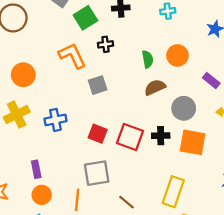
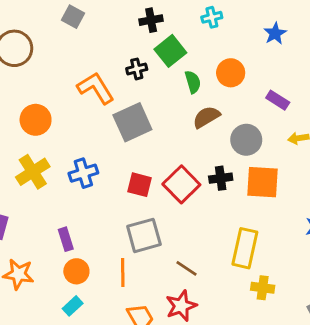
green square: (85, 18) -> (170, 51), moved
gray square: (98, 85) -> (132, 122), size x1.5
red square: (130, 137) -> (181, 184), turned 32

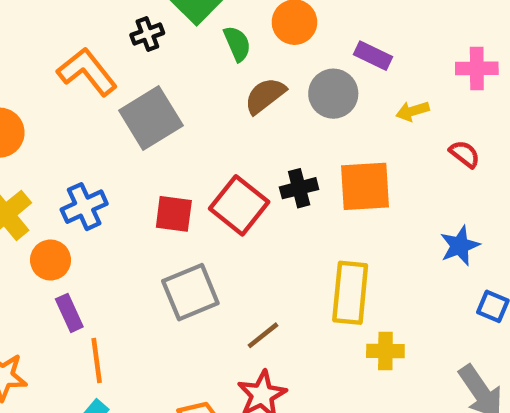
gray circle: (246, 140) -> (333, 94), moved
brown line: (186, 268) -> (263, 335), turned -65
orange circle: (76, 271) -> (51, 260), moved
orange line: (123, 273) -> (97, 360), moved

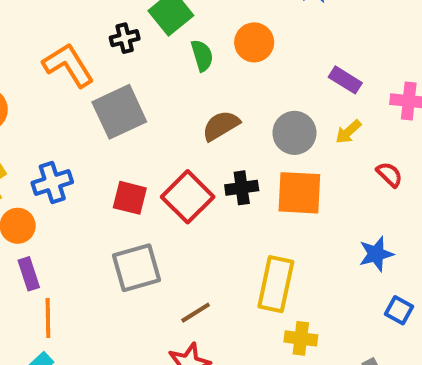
purple rectangle: (373, 56) -> (345, 80), moved
gray circle: (333, 94) -> (294, 133), moved
brown semicircle: (265, 96) -> (221, 126), moved
yellow arrow: (413, 111) -> (348, 132), turned -32

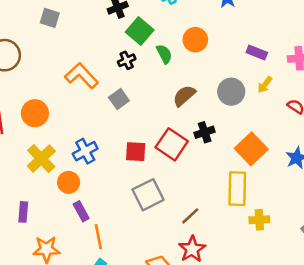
black cross: (125, 38) -> (127, 60), moved
gray square: (119, 112) -> (119, 99), size x0.6
orange square: (299, 193) -> (251, 149), moved, turned -36

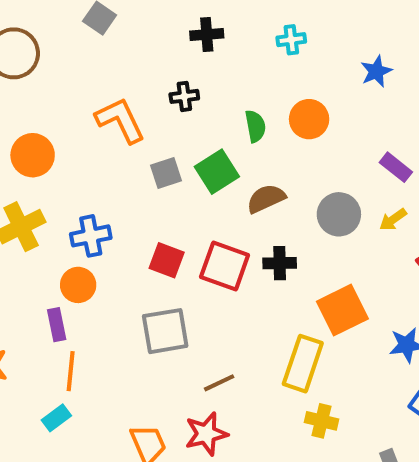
green square: (140, 31) -> (217, 172), moved
black cross: (127, 60) -> (184, 96), moved
red square: (172, 144) -> (225, 266), turned -32
orange circle: (69, 182) -> (78, 285), moved

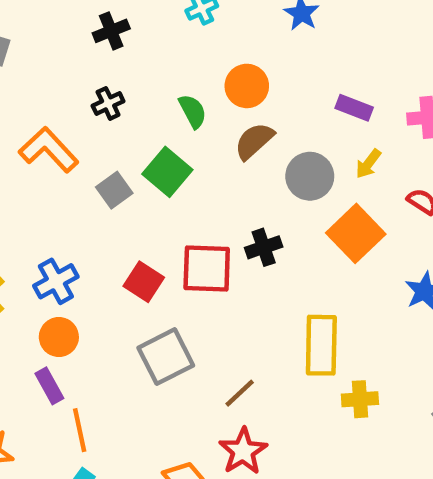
brown semicircle: (266, 199) -> (254, 141), moved
red square: (167, 260) -> (144, 282), turned 30
orange square: (342, 310) -> (356, 233), moved

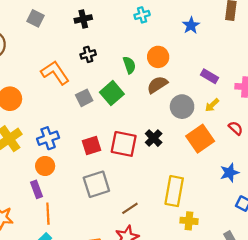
black cross: (111, 31) -> (83, 19), moved
black cross: (264, 247) -> (154, 138), turned -35
red square: (144, 282) -> (91, 145), turned 30

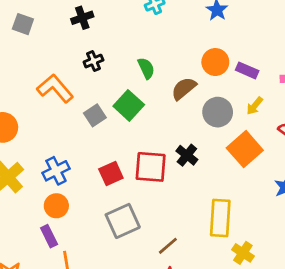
orange circle: (158, 57) -> (215, 62), moved
yellow cross: (189, 221) -> (243, 253), turned 35

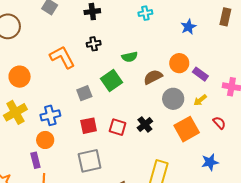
green semicircle: (146, 68) -> (130, 57), turned 91
gray square: (95, 115) -> (84, 93), moved
red square: (151, 167) -> (118, 127), size x0.7

